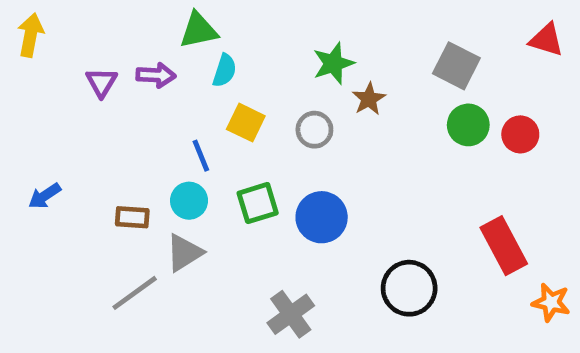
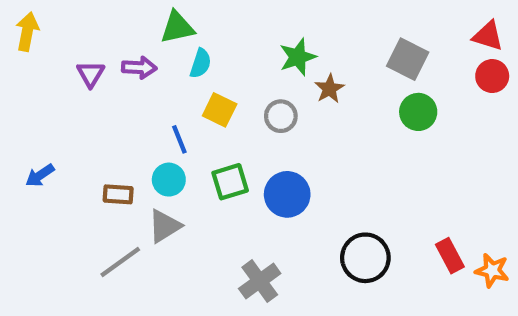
red circle: (520, 134) -> (492, 76), moved
red rectangle: (504, 246) -> (450, 256), moved, size x0.7

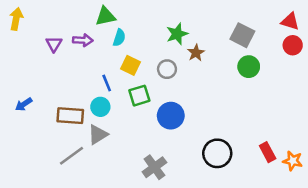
green square: (230, 182) -> (139, 96), moved
brown rectangle: (118, 194) -> (70, 116), size x1.5

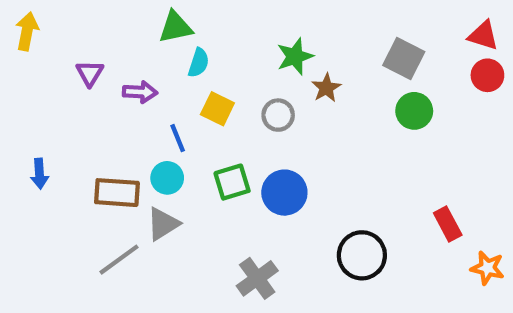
purple arrow: (83, 40) -> (140, 92), moved
green square: (139, 96) -> (232, 182), moved
blue arrow: (24, 104) -> (39, 174), turned -60
red rectangle: (268, 152) -> (448, 224), moved

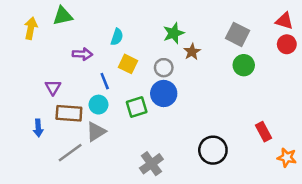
green triangle: (176, 27) -> (63, 16), moved
yellow arrow: (27, 31) -> (31, 28), moved
purple triangle: (90, 73) -> (53, 87), moved
blue arrow: (39, 174) -> (38, 128), moved
blue circle: (284, 193) -> (164, 93), moved

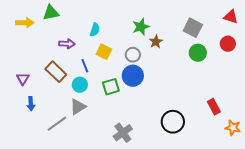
yellow arrow: (31, 28) -> (25, 23), turned 78
red circle: (287, 44) -> (228, 44), moved
purple triangle: (53, 87) -> (23, 79), moved
brown rectangle: (69, 113) -> (56, 72), moved, turned 40

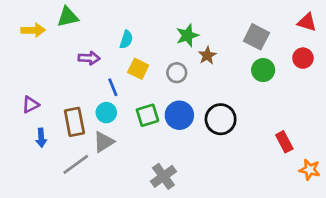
brown rectangle: (56, 72) -> (74, 122), moved, turned 35
blue circle: (133, 76) -> (179, 115), moved
purple triangle: (23, 79) -> (31, 105), turned 32
black circle: (173, 122) -> (221, 119), moved

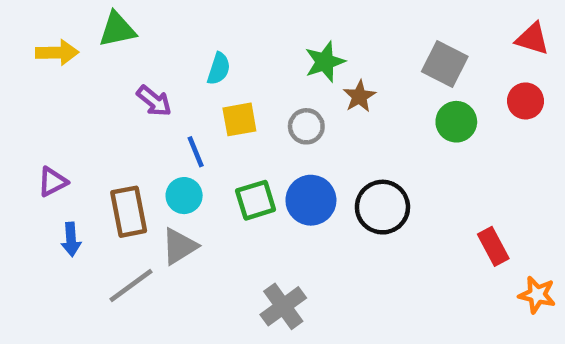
purple arrow: (89, 58) -> (154, 101), turned 36
yellow square: (138, 69) -> (239, 119), turned -36

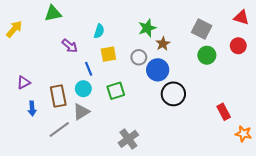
yellow arrow: (57, 53) -> (14, 29), moved, turned -48
blue circle: (311, 200) -> (158, 70), moved

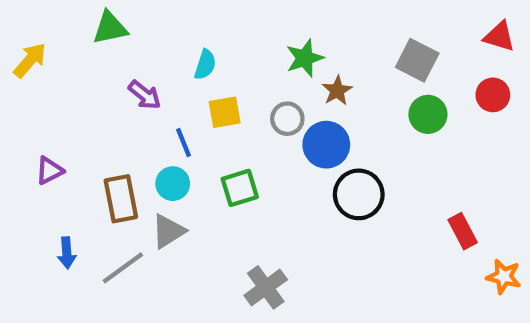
blue arrow: (32, 109) -> (67, 253), moved

